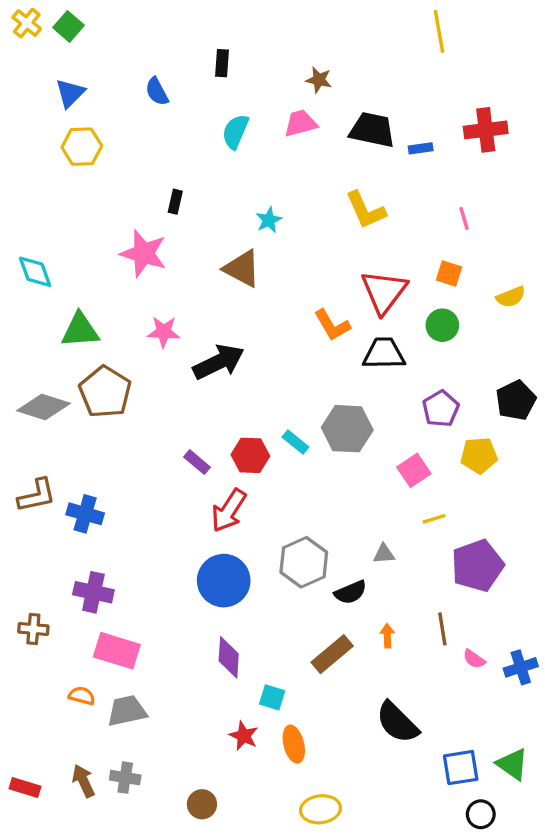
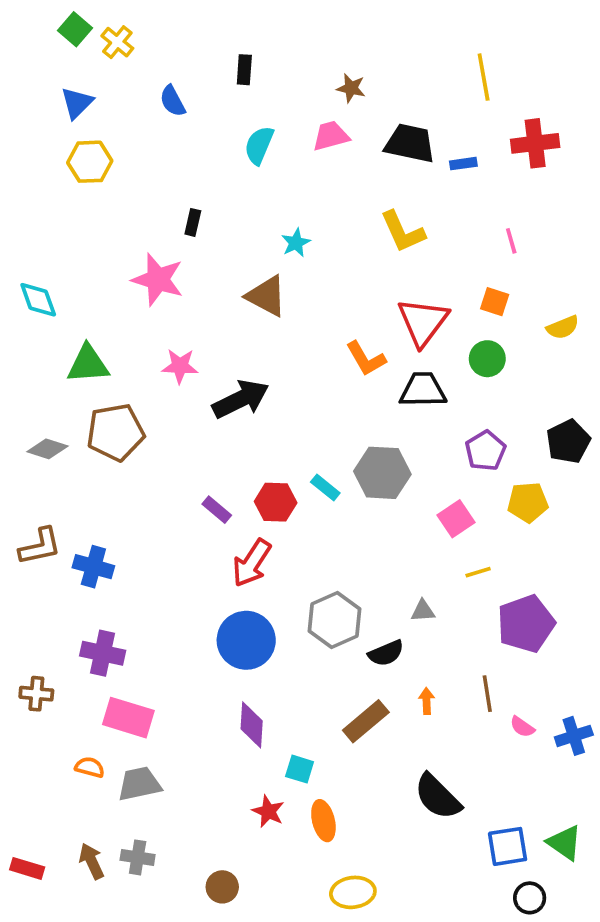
yellow cross: (27, 23) -> (117, 42), moved
yellow line: (439, 31) -> (484, 77), moved
brown pentagon: (105, 392) -> (115, 432), turned 30
gray diamond: (43, 407) -> (47, 449), size x0.7

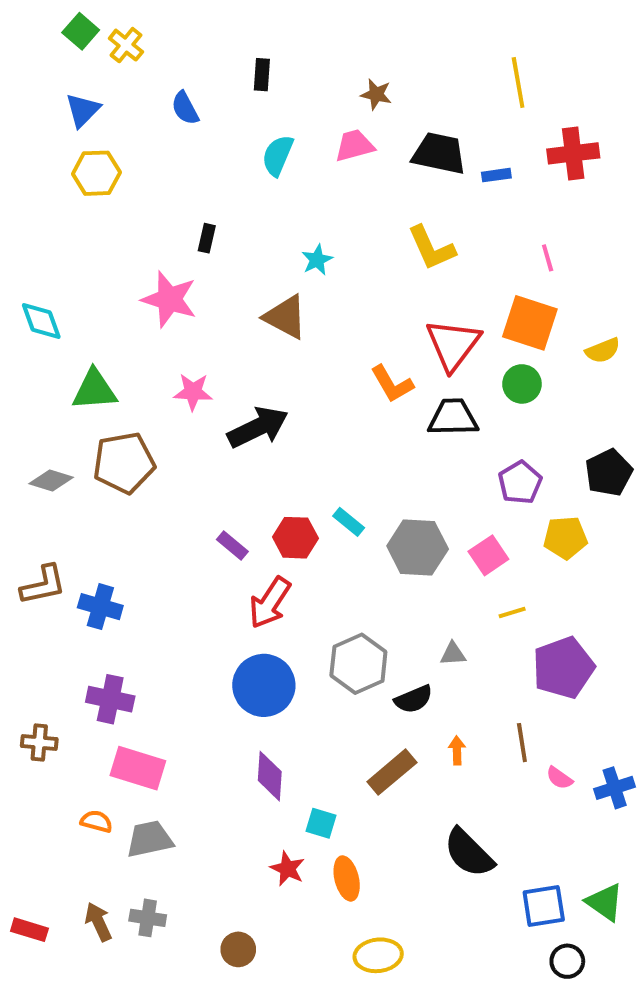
orange square: (495, 302) -> (530, 323), size x1.8
gray hexagon: (382, 473) -> (418, 547), moved

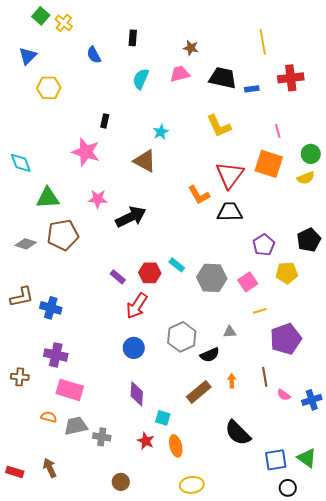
blue triangle: (83, 110) -> (28, 56), moved
green circle: (522, 384) -> (311, 154), moved
blue circle: (264, 685) -> (134, 348), size x0.7
gray cross: (148, 918) -> (102, 437), moved

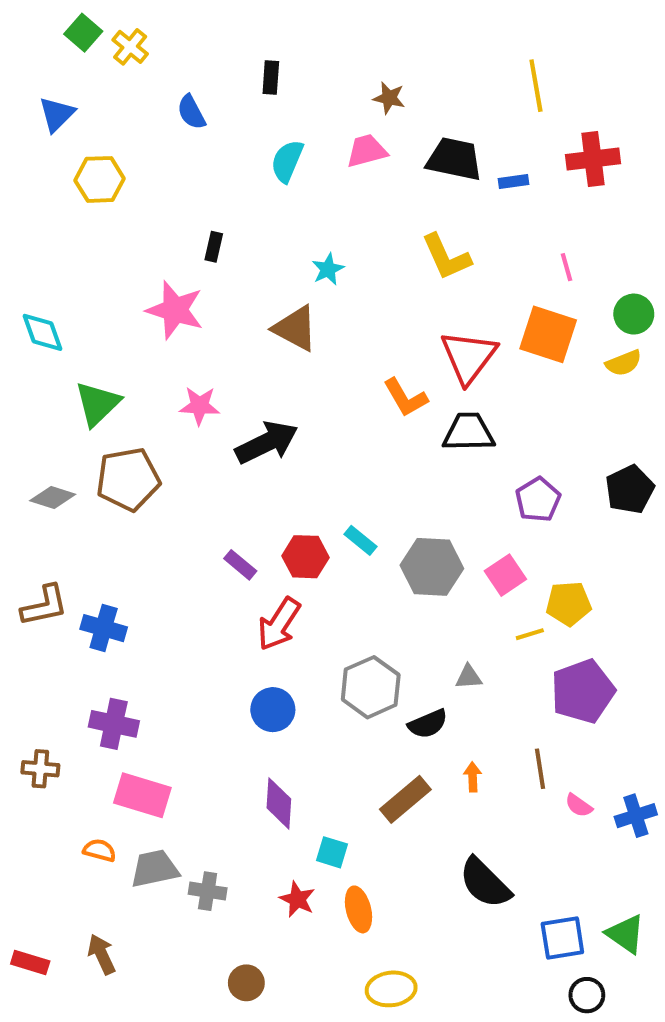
green triangle: (48, 198) -> (97, 404), turned -40
yellow pentagon: (287, 273) -> (569, 604), moved

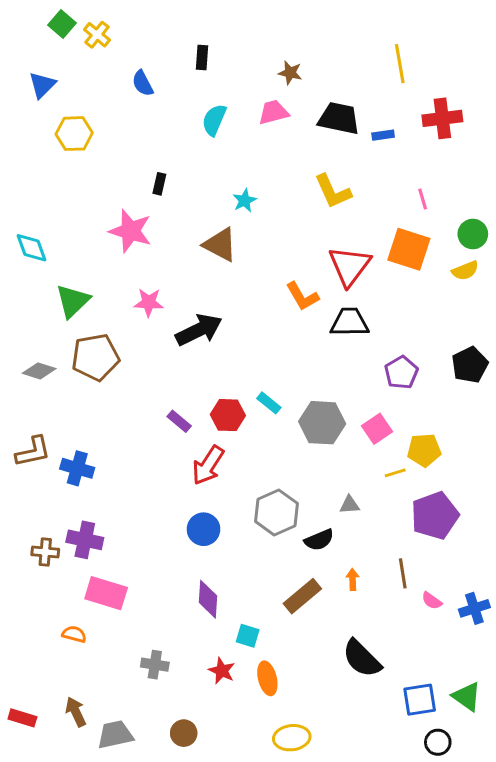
brown cross: (40, 769) -> (45, 552), moved
gray trapezoid: (155, 869) -> (115, 735), moved

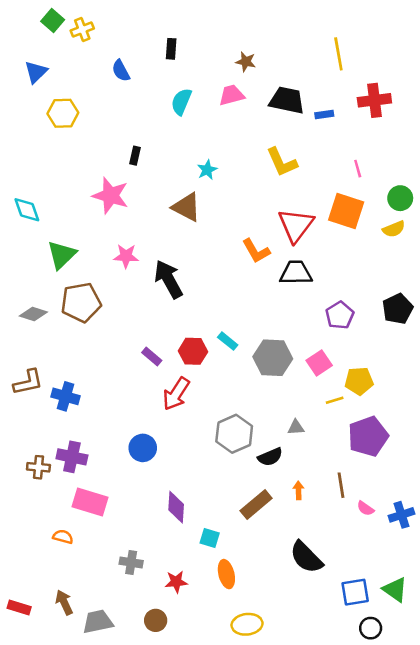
yellow cross: (97, 35) -> (82, 29), turned 30
black arrow: (199, 330) -> (168, 279), turned -93
blue circle: (203, 529) -> (143, 448), moved
red star: (222, 671) -> (176, 582), moved, turned -30

